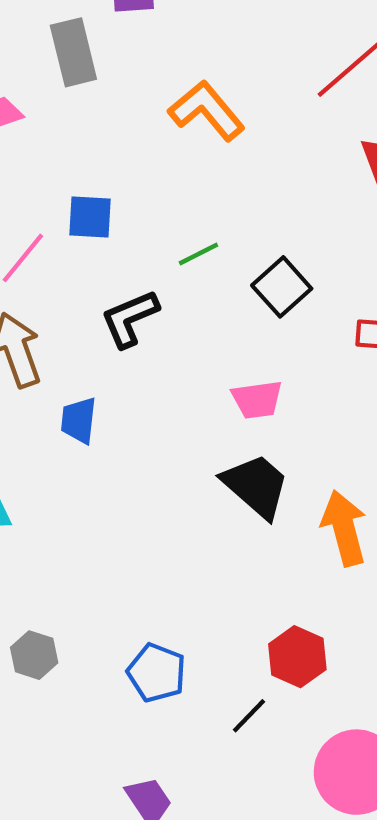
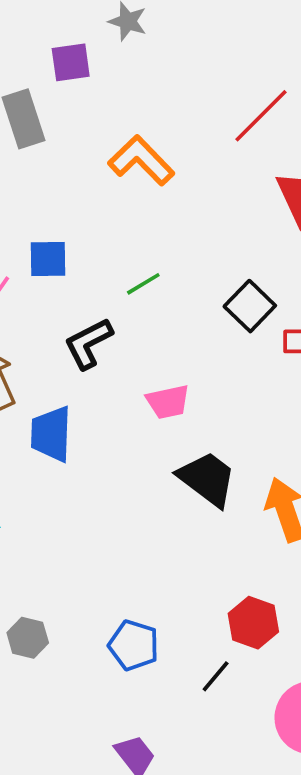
black square: (282, 287) -> (250, 306), moved
pink trapezoid: (257, 400) -> (168, 402), moved
blue trapezoid: (79, 420) -> (51, 434), size x1.4

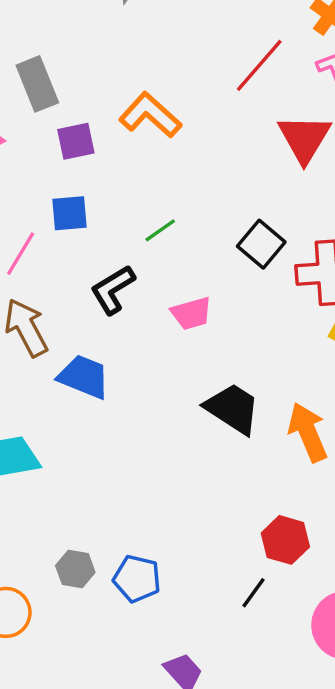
purple square: (71, 62) -> (76, 141), moved
pink trapezoid: (168, 402) -> (191, 313), moved
blue trapezoid: (51, 434) -> (84, 377), turned 114
blue pentagon: (134, 645) -> (137, 579), moved

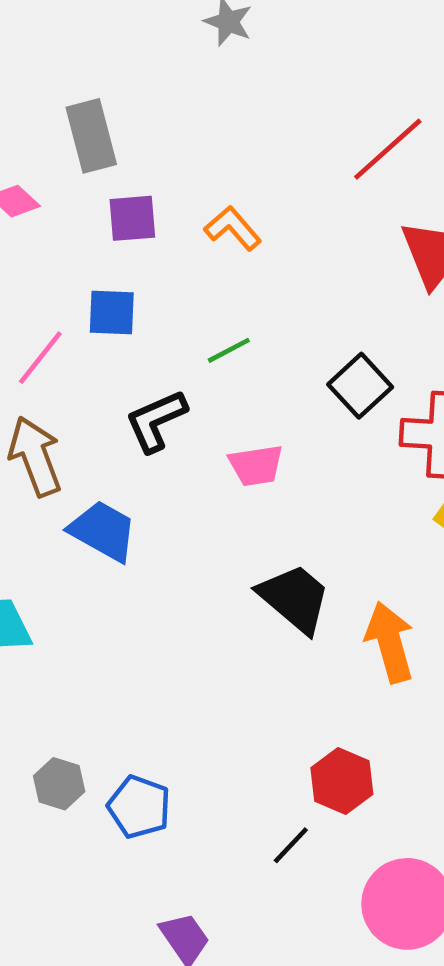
orange L-shape: (150, 115) -> (233, 228), moved, size x0.7

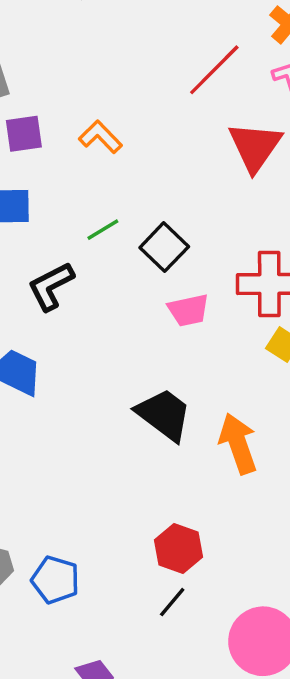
black square: (360, 386) -> (164, 247), moved
pink trapezoid: (256, 465) -> (188, 310), moved
red hexagon: (342, 781) -> (179, 548), moved

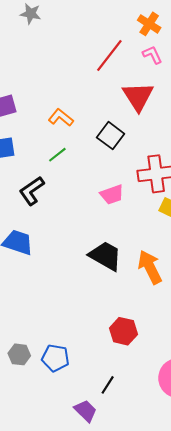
orange L-shape: (100, 137) -> (61, 118), moved
black square: (164, 247) -> (111, 136), moved
black line: (172, 602) -> (108, 385), moved

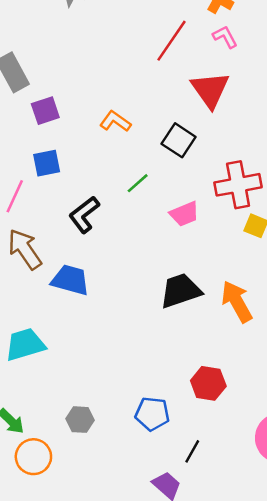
green line: (57, 155) -> (138, 183), moved
black trapezoid: (105, 256) -> (181, 291), turned -45
blue pentagon: (55, 358) -> (152, 414), moved

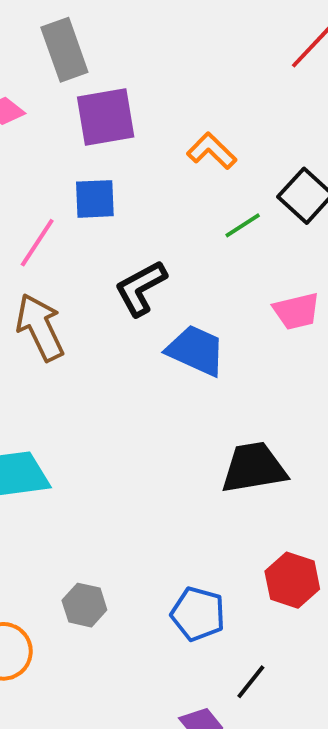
purple square: (45, 111) -> (106, 117), size x1.4
green line: (138, 183) -> (243, 225), moved
blue trapezoid: (70, 280) -> (196, 350), moved
black trapezoid: (181, 291) -> (254, 468), moved

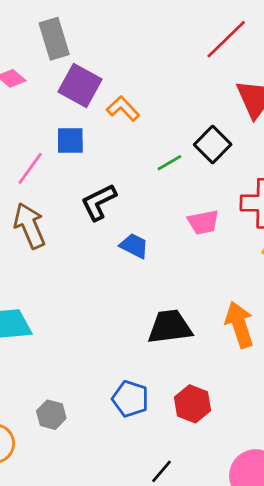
purple square: (106, 117) -> (80, 85), turned 36
orange L-shape: (212, 151) -> (123, 109), moved
blue trapezoid: (196, 350) -> (134, 246), size x0.7
blue pentagon: (198, 614) -> (130, 399), moved

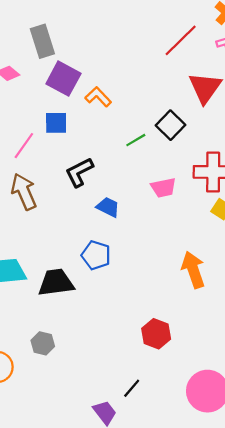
black trapezoid: (170, 327) -> (56, 282), moved
blue pentagon: (130, 399) -> (96, 255), moved

